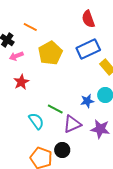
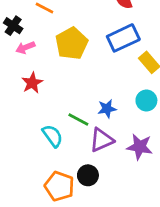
blue star: (87, 101) -> (107, 109), moved

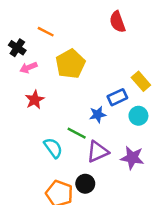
blue rectangle: (123, 38) -> (117, 97), moved, size x0.7
blue star: (107, 109) -> (98, 115), moved

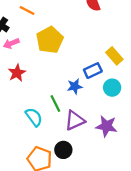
green line: (77, 133) -> (55, 103), turned 36

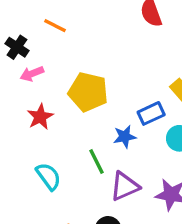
yellow pentagon: (50, 40) -> (88, 92), moved, turned -30
cyan semicircle: (34, 117) -> (48, 176), moved

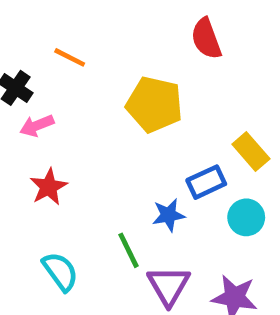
yellow pentagon: (88, 92) -> (154, 104), moved
purple triangle: (125, 186) -> (169, 286), turned -36

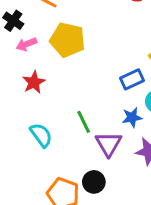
yellow pentagon: (154, 104) -> (67, 40), moved
blue star: (169, 215) -> (132, 117), moved

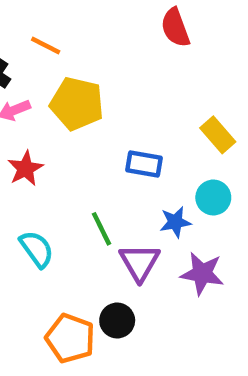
blue rectangle: (132, 79) -> (144, 164), moved, turned 35

